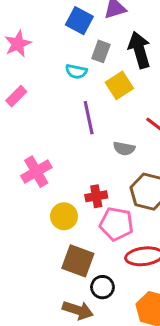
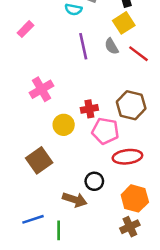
yellow square: (119, 85) -> (124, 23), moved
gray semicircle: (124, 148) -> (111, 46), moved, turned 49
brown square: (78, 261) -> (39, 160), moved, turned 35

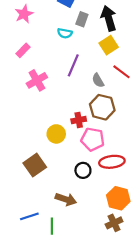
purple line: (83, 46) -> (73, 65), turned 35
gray semicircle: (111, 46) -> (98, 80), moved
pink cross: (42, 89) -> (37, 80), moved
brown hexagon: (131, 105) -> (102, 107), moved
black circle: (94, 181) -> (83, 170), moved

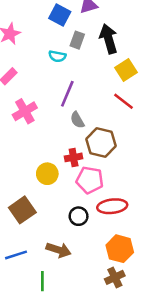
yellow square: (109, 45) -> (126, 70), moved
gray semicircle: (98, 80) -> (77, 120), moved
blue line: (29, 216) -> (16, 255), moved

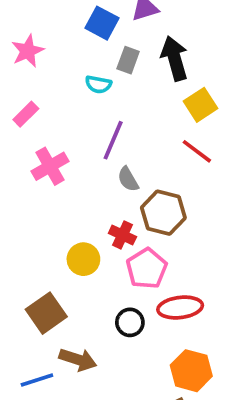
red cross: (74, 157) -> (122, 235), turned 35
pink pentagon: (90, 180) -> (147, 268), turned 30
brown arrow: (59, 250) -> (78, 360), moved

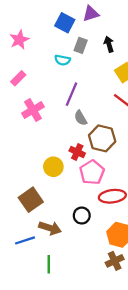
black arrow: (175, 58) -> (109, 44), size x0.6
black circle: (130, 322) -> (82, 216), moved

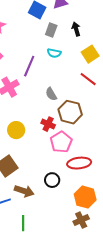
cyan semicircle: (62, 60) -> (54, 53), moved
purple line: (72, 94) -> (29, 66), moved
yellow circle: (53, 167) -> (16, 130), moved

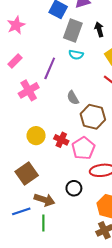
gray rectangle: (51, 30) -> (73, 30), size x1.5
red cross: (48, 124) -> (61, 140), moved
green line: (23, 223) -> (43, 223), moved

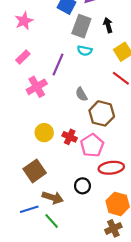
green line: (43, 223) -> (52, 221), turned -42

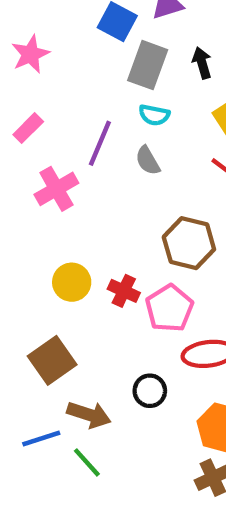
gray semicircle: (81, 94) -> (148, 161), moved

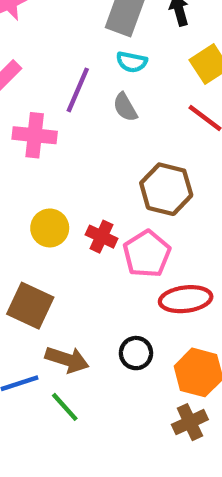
pink cross: (56, 189) -> (35, 135), turned 36
brown square: (52, 360) -> (30, 306), turned -30
black circle: (150, 391) -> (136, 353), moved

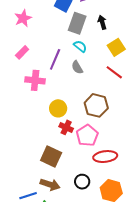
cyan semicircle: (132, 62) -> (80, 46), turned -152
yellow circle: (50, 228) -> (58, 108), moved
brown square: (30, 306) -> (51, 157), moved

